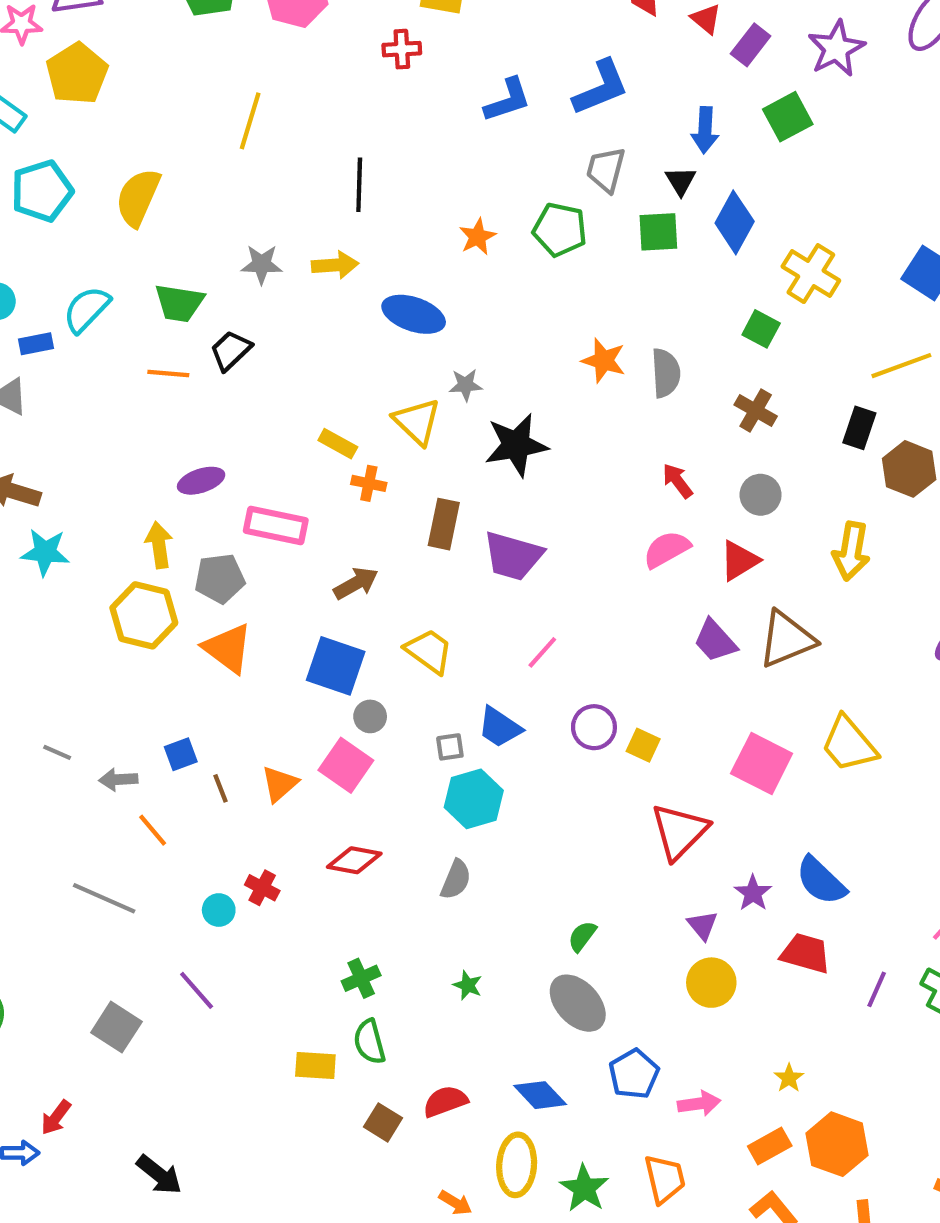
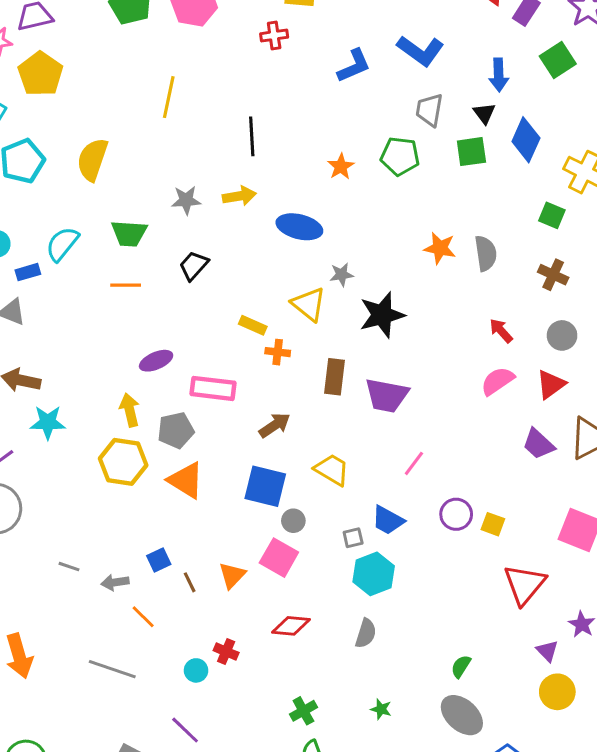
blue L-shape: (601, 87) -> (421, 51), turned 63
black trapezoid: (231, 350) -> (194, 266), moved

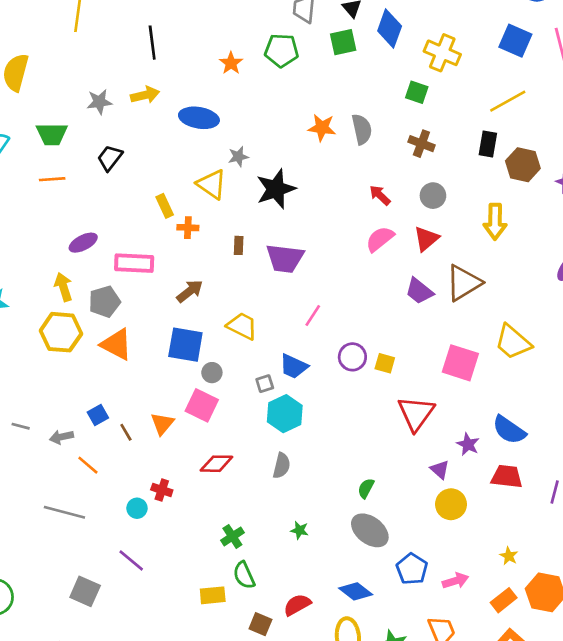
yellow rectangle: (253, 325) -> (165, 206), turned 45
brown rectangle: (335, 377) -> (239, 245), size x0.6

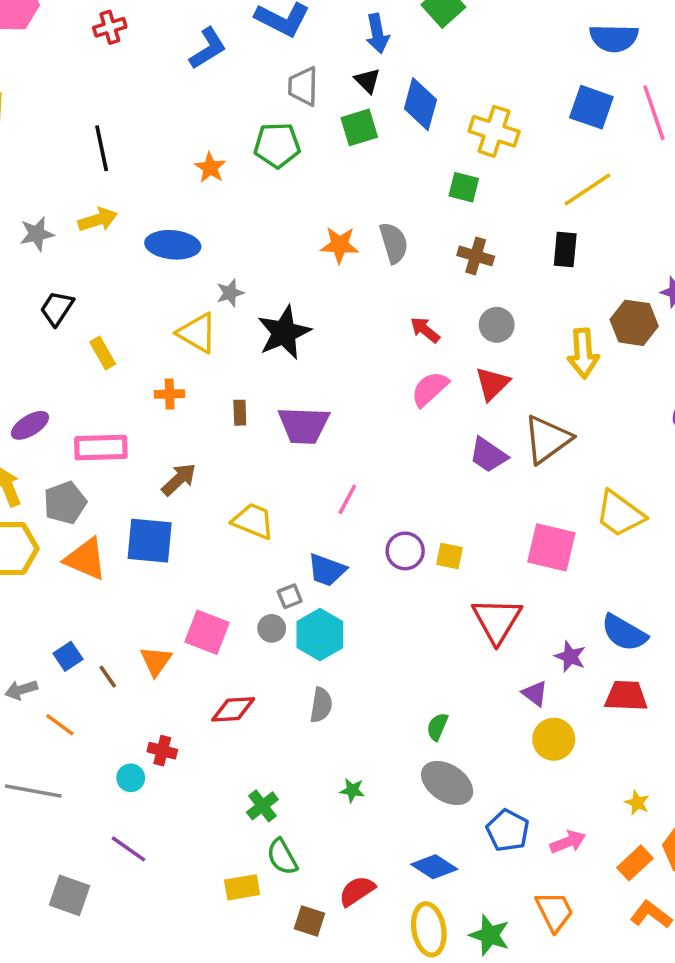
brown hexagon: (523, 165) -> (634, 323), moved
yellow rectangle: (165, 206) -> (103, 353), moved
blue square: (185, 345) -> (150, 541), moved
gray circle: (212, 373) -> (272, 628), moved

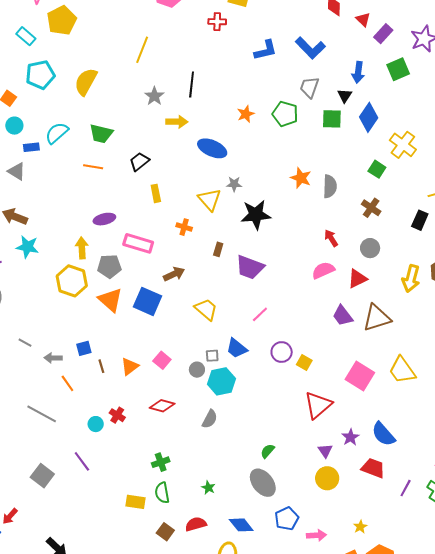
gray star: (37, 234) -> (154, 96), moved, turned 30
pink square: (207, 632) -> (162, 360), size x0.7
green star: (352, 790) -> (208, 488), moved

